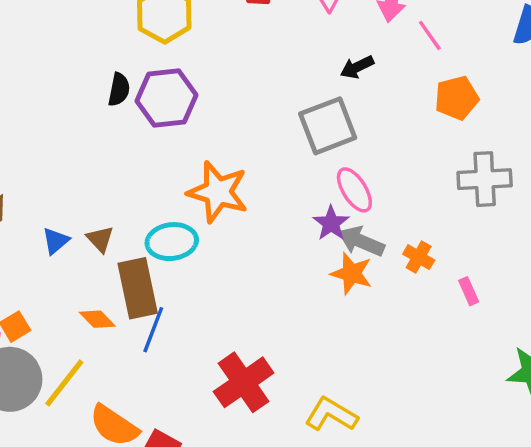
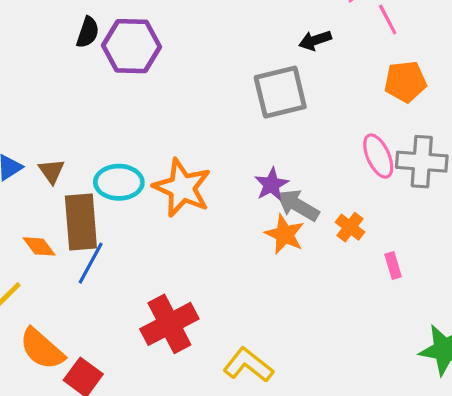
pink ellipse: (354, 190) -> (378, 156), moved
orange star: (218, 192) -> (182, 188), moved

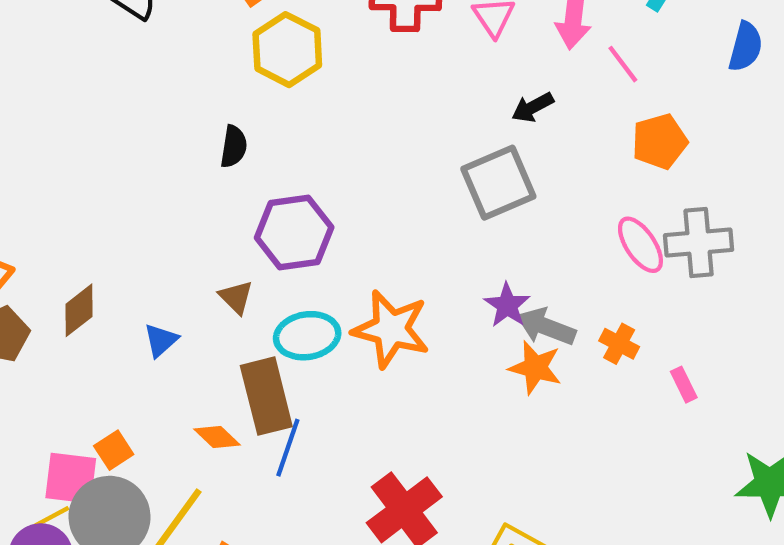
purple hexagon: (131, 46) -> (294, 232), moved
brown triangle: (52, 171) -> (236, 297), moved

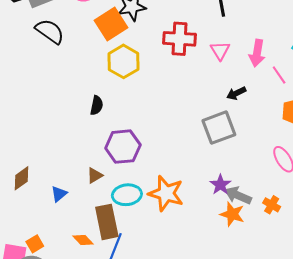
brown triangle: (236, 297) -> (95, 175), turned 42

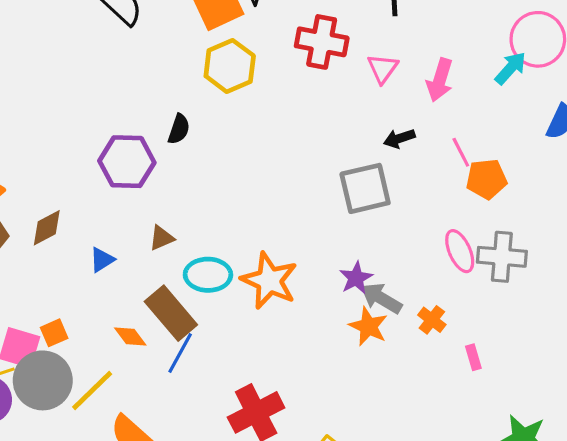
pink line: (279, 75) -> (461, 152), moved
purple hexagon: (123, 147) -> (127, 162), moved
brown rectangle: (107, 222) -> (171, 313), turned -36

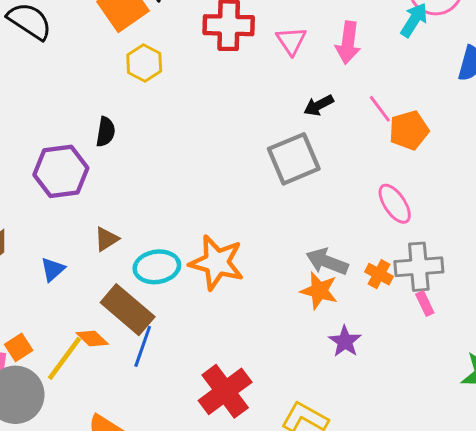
yellow hexagon: (230, 66) -> (144, 63), size x0.7
gray cross: (502, 257) -> (419, 267), moved
purple star: (356, 278) -> (345, 341), moved
yellow line: (92, 391) -> (64, 358), moved

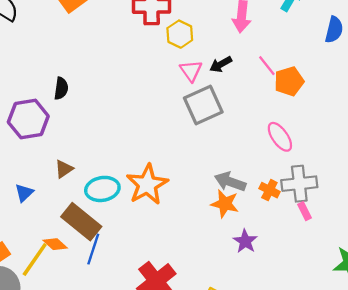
pink triangle: (291, 41) -> (191, 71), moved
yellow hexagon: (144, 63) -> (180, 34), moved
orange star: (217, 263) -> (147, 185), turned 30

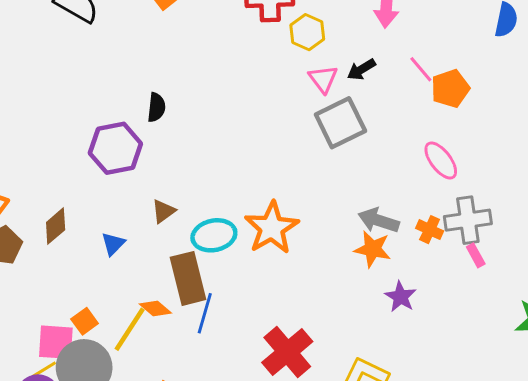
brown rectangle: (81, 222) -> (188, 278), turned 39

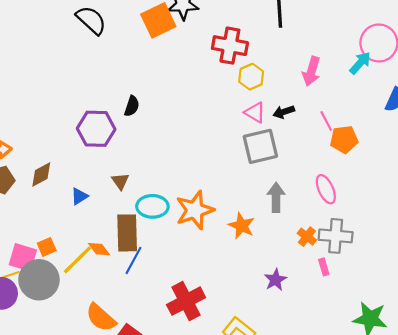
pink triangle: (323, 79) -> (255, 112), turned -35
brown triangle: (163, 211) -> (120, 181), turned -42
gray arrow: (378, 220) -> (276, 197), moved, turned 60
orange star: (373, 249) -> (242, 226), moved
pink rectangle: (476, 255) -> (324, 267), moved

